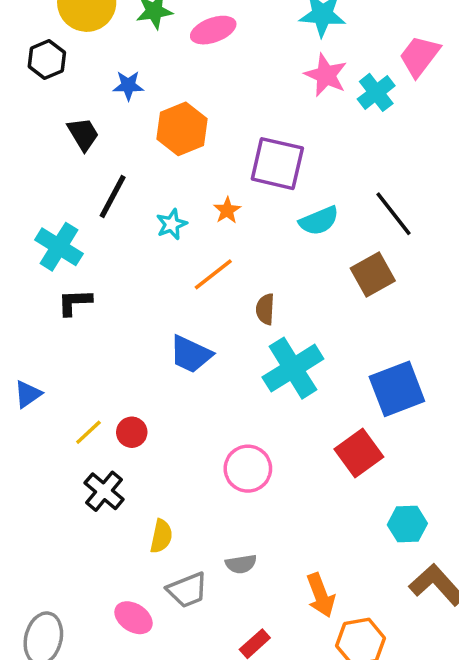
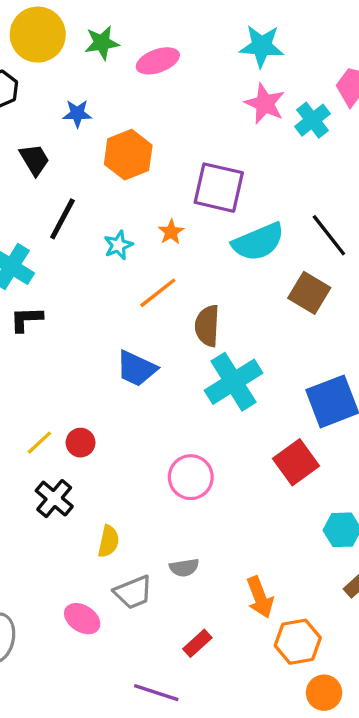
cyan semicircle: (319, 221) -> (258, 242), size x1.4
brown square: (373, 274) -> (309, 293), turned -30
brown semicircle: (265, 309) -> (207, 326), size x1.4

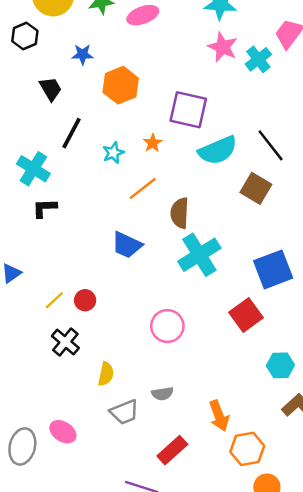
pink ellipse: (82, 619) -> (63, 432), moved
red rectangle: (197, 643) -> (172, 450), size x1.4

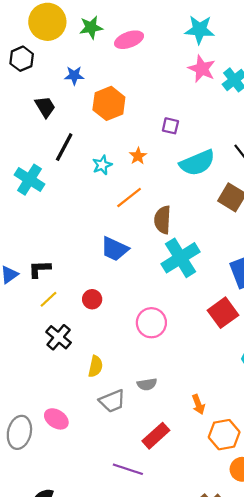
purple square: (188, 110) -> (170, 126), size x0.5
black L-shape: (44, 208) -> (40, 269), moved
red circle: (85, 300) -> (92, 299), moved
orange arrow: (219, 416) -> (198, 404), size x0.7

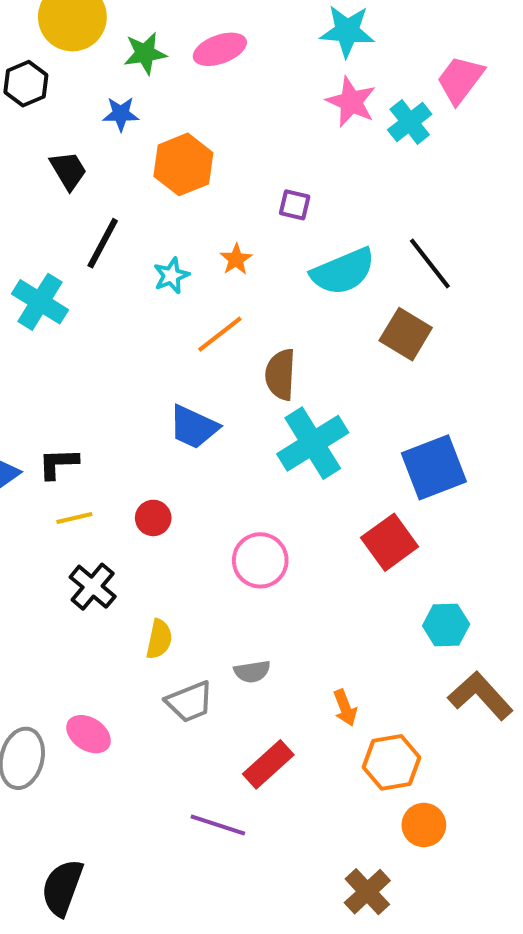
green star: (91, 27) -> (145, 53), moved
yellow line: (48, 299) -> (74, 518), turned 30

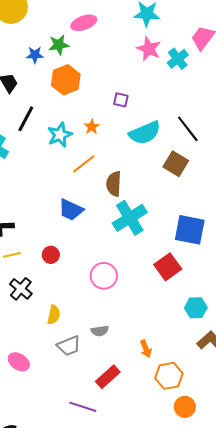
green star: (145, 53) -> (59, 45), moved
cyan star: (171, 276) -> (60, 135), size x1.4
blue square: (434, 467) -> (190, 230), turned 32

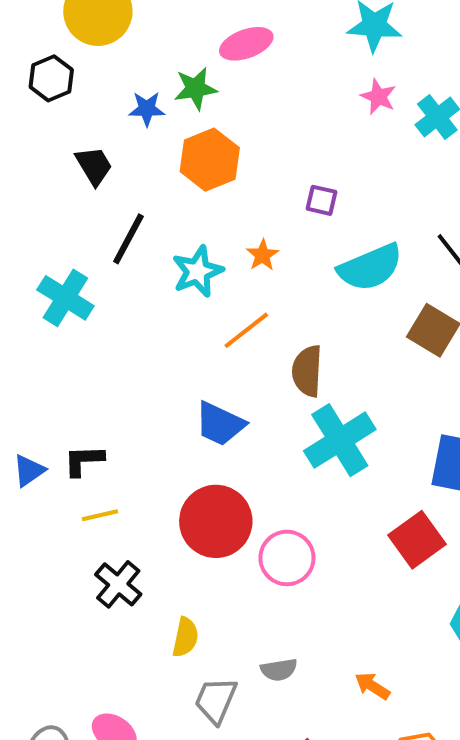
pink star: (149, 49) -> (378, 97), size x0.7
red circle: (51, 255) -> (216, 521), moved, size x2.0
gray trapezoid: (69, 346) -> (216, 700), turned 135
orange arrow: (146, 349) -> (372, 686), moved, turned 144

